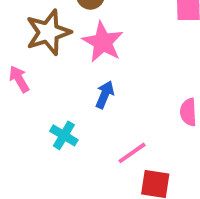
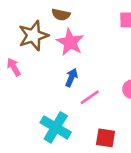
cyan cross: (64, 135) -> (56, 127), moved, size x1.6
pink line: (132, 153) -> (90, 97), moved

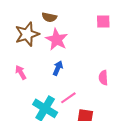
pink arrow: (14, 67) -> (21, 72), moved
pink line: (90, 97) -> (68, 98), moved

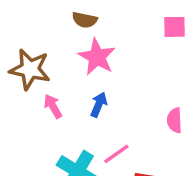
brown star: (27, 34) -> (30, 69), moved, turned 30
pink arrow: (21, 72) -> (53, 106), moved

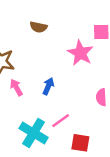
pink star: (97, 57) -> (80, 53), moved

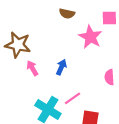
brown semicircle: (38, 27) -> (67, 14), moved

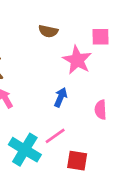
blue arrow: (61, 67) -> (61, 97), moved

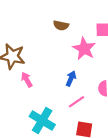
pink line: (55, 136) -> (76, 102), moved

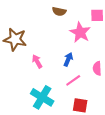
pink arrow: (27, 80) -> (37, 61), moved

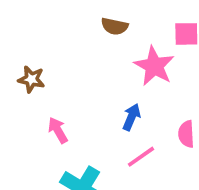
brown star: (15, 39) -> (31, 79), size x0.6
pink arrow: (37, 61) -> (58, 130), moved

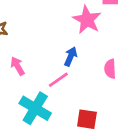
pink line: (141, 157) -> (58, 80), moved

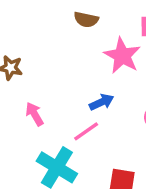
blue arrow: (71, 57) -> (102, 102), turned 42

